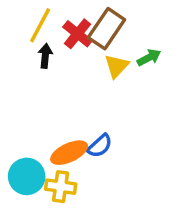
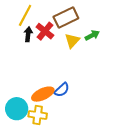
brown rectangle: (106, 29) -> (66, 17), turned 30
red cross: (78, 34) -> (45, 31), moved

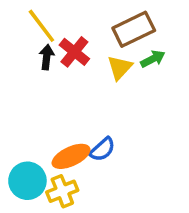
yellow line: (25, 15) -> (41, 26), turned -65
brown rectangle: (66, 17) -> (134, 29), moved
yellow cross: (38, 115) -> (62, 191), turned -30

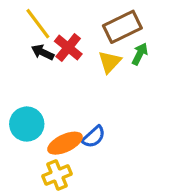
black arrow: (47, 57) -> (43, 52), turned -70
green arrow: (153, 59) -> (140, 54), turned -35
cyan circle: (27, 181) -> (27, 124), moved

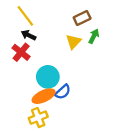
brown rectangle: (122, 27) -> (82, 18), size x0.7
red cross: (68, 48) -> (21, 52), moved
cyan circle: (27, 124) -> (48, 77), moved

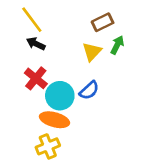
red cross: (21, 52) -> (36, 78), moved
blue semicircle: (63, 92) -> (89, 90), moved
orange ellipse: (44, 96) -> (54, 120), turned 40

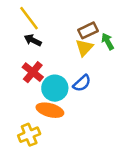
brown rectangle: (103, 22) -> (88, 30), moved
green arrow: (117, 45) -> (108, 41), turned -56
yellow cross: (48, 146) -> (29, 135), moved

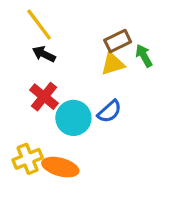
yellow triangle: (84, 48) -> (113, 64), turned 30
orange ellipse: (50, 110) -> (60, 167), moved
yellow cross: (29, 135) -> (28, 159), moved

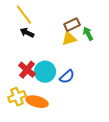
red cross: (44, 97) -> (27, 70), moved
blue semicircle: (109, 111) -> (67, 77), moved

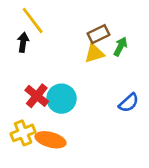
black arrow: (27, 33) -> (23, 42), moved, turned 72
green arrow: (88, 34) -> (120, 46), turned 56
blue semicircle: (67, 77) -> (129, 103), moved

